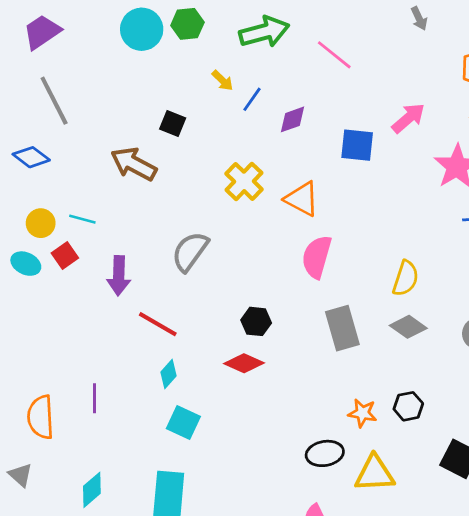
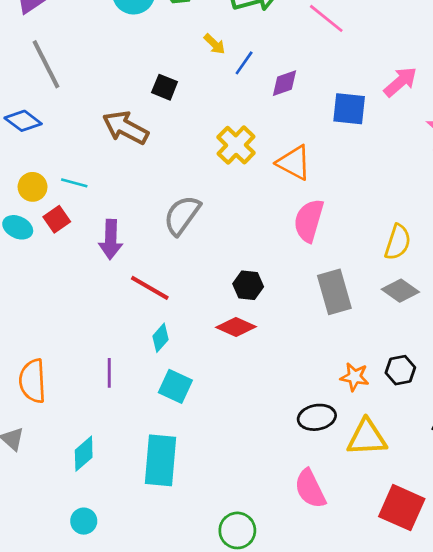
purple line: (95, 398) -> (109, 373), moved

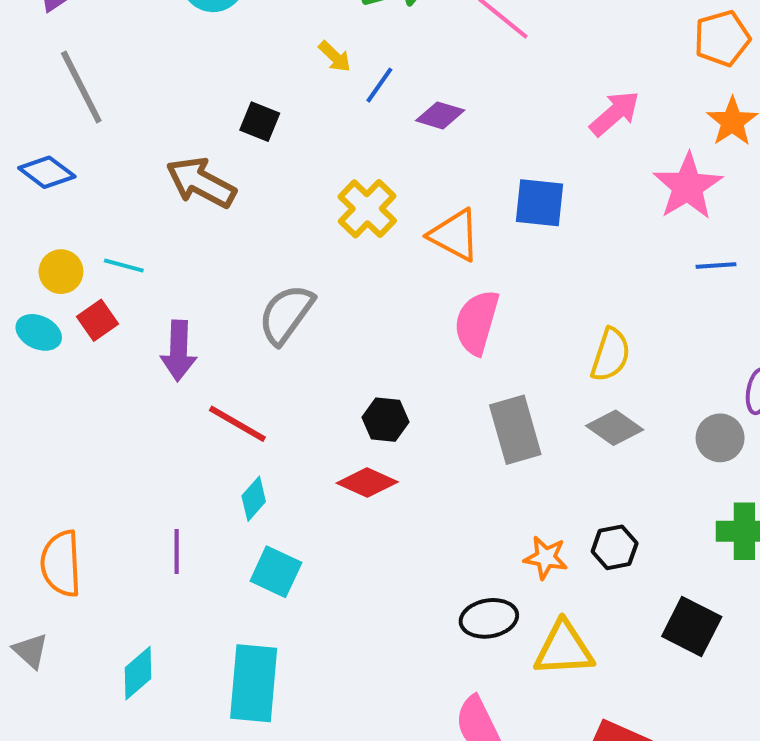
purple diamond: (285, 83) -> (440, 115), turned 36
blue square: (349, 109) -> (540, 203), moved

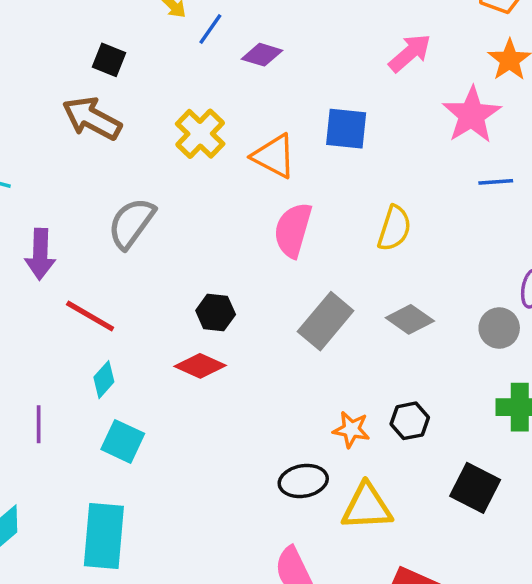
brown arrow: (201, 182) -> (92, 118), moved
yellow semicircle: (611, 355) -> (394, 228), moved
gray rectangle: (515, 430) -> (326, 321), turned 56

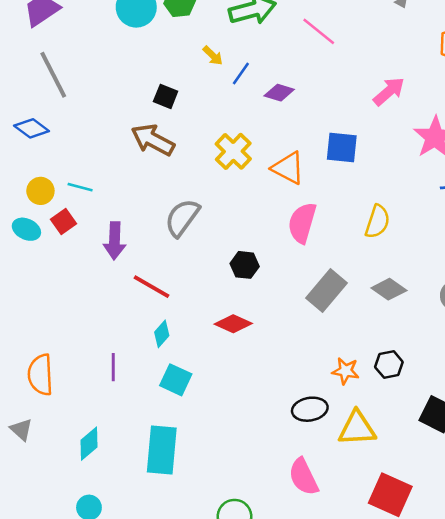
black hexagon: (216, 313) -> (245, 265), moved

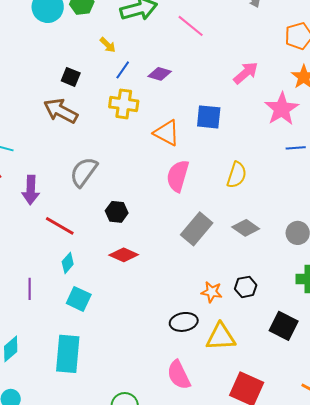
blue line: (241, 73) -> (123, 70), moved
yellow cross: (233, 151) -> (124, 104), moved, turned -36
black hexagon: (245, 265) -> (117, 212), moved

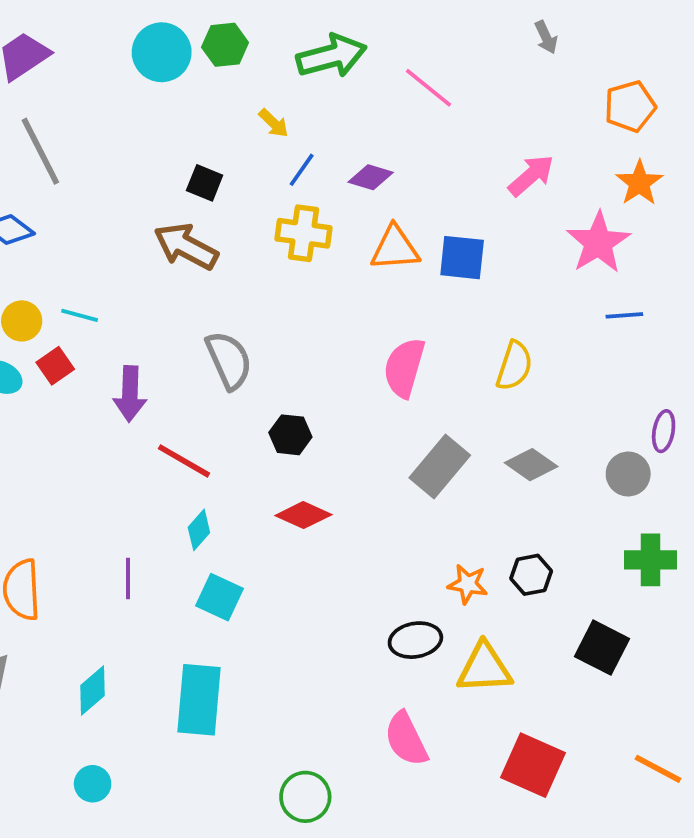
orange triangle: (167, 133) -> (395, 248), moved, turned -32
gray semicircle: (84, 172) -> (229, 360), turned 120

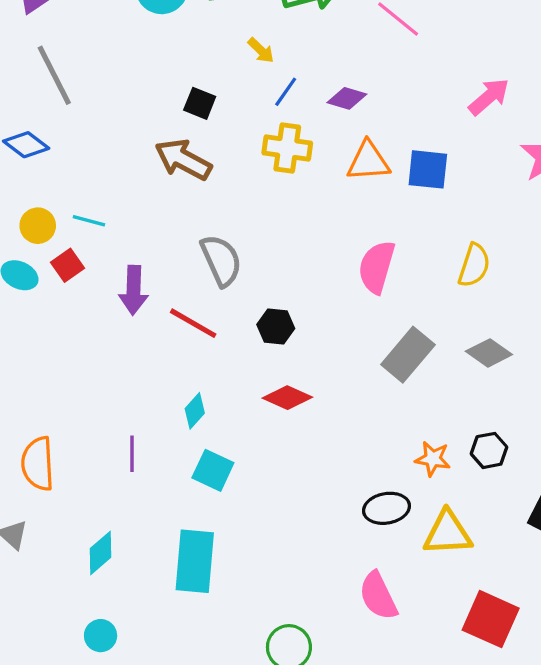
red line: (184, 461) -> (193, 323), moved

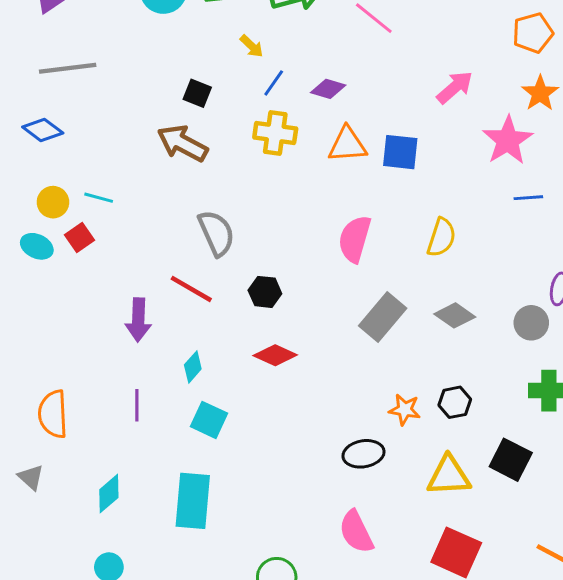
gray line: (54, 75) -> (68, 68), turned -70
purple arrow: (134, 290) -> (138, 320), moved
yellow triangle: (448, 533) -> (449, 476), moved

